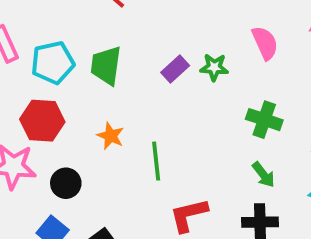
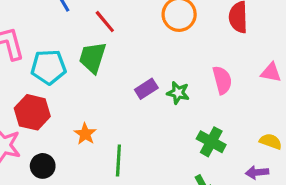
green trapezoid: (106, 66) -> (93, 58), moved

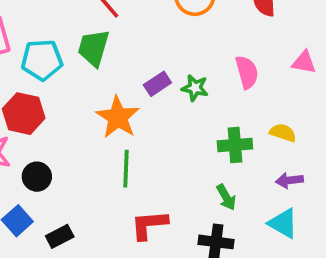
orange star: (85, 134) -> (118, 117), moved, size x1.6
yellow semicircle: (271, 141) -> (283, 133), moved
green cross: (211, 142) -> (235, 145), turned -32

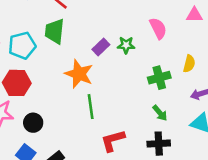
yellow semicircle: (283, 133) -> (189, 64), turned 96

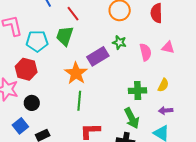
pink triangle: (194, 15) -> (168, 47), moved
green star: (126, 45) -> (119, 42), moved
purple rectangle: (101, 47) -> (98, 56), size x1.5
green arrow: (160, 113) -> (132, 118), size x1.5

